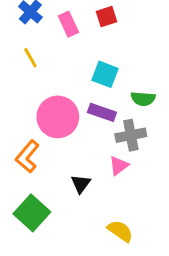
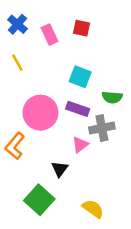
red square: (106, 17) -> (81, 28), turned 30
pink triangle: (119, 166) -> (80, 145), moved
green square: (32, 213) -> (39, 200), moved

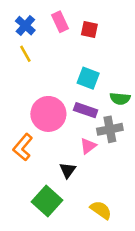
pink rectangle: (49, 35) -> (60, 22), moved
yellow line: (17, 63) -> (25, 54), moved

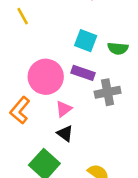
green semicircle: (120, 99) -> (118, 48), moved
pink triangle: (88, 146) -> (64, 109), moved
black triangle: (68, 170) -> (65, 133), turned -30

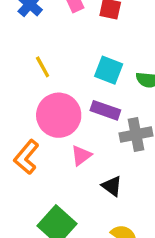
yellow line: (23, 16) -> (43, 67), moved
black triangle: (65, 133) -> (112, 186), moved

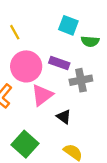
cyan square: (109, 70) -> (68, 25), moved
pink triangle: (81, 155) -> (42, 95), size x1.5

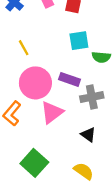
cyan square: (68, 25) -> (79, 41), turned -30
black triangle: (64, 117) -> (88, 135), moved

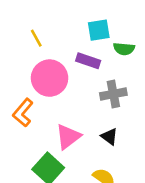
purple rectangle: (70, 79) -> (88, 61), moved
pink triangle: (52, 112) -> (68, 137), moved

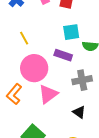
pink triangle: (68, 137) -> (48, 94), moved

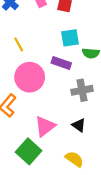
pink triangle: (48, 94) -> (45, 126), moved

